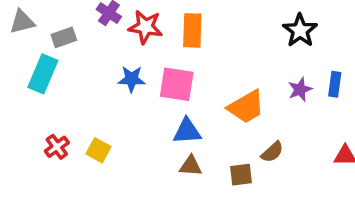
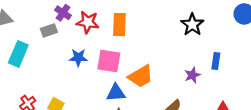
gray rectangle: (64, 37) -> (49, 30), moved
purple star: (300, 89) -> (192, 75), moved
orange trapezoid: (246, 107) -> (141, 76), moved

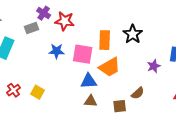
orange rectangle: (119, 25) -> (105, 40), moved
black star: (192, 25) -> (133, 34), moved

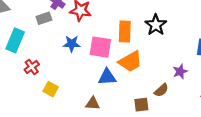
purple star: (154, 66) -> (180, 71), moved
red cross: (13, 90) -> (32, 67), moved
brown triangle: (91, 101) -> (93, 104), moved

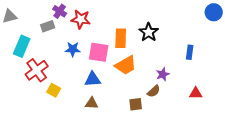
red cross: (32, 67) -> (37, 70), size x1.6
purple star: (180, 71) -> (163, 74), moved
blue triangle: (107, 77) -> (93, 79), moved

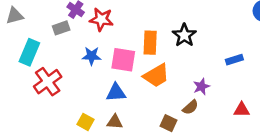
blue rectangle: (190, 52) -> (234, 60), turned 64
yellow square: (54, 90) -> (85, 122), moved
brown square: (136, 104) -> (168, 123), turned 32

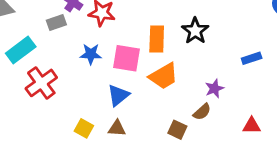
cyan rectangle: (29, 52) -> (21, 50), turned 30
blue triangle: (116, 93) -> (118, 95), turned -35
red triangle: (242, 110) -> (252, 126), moved

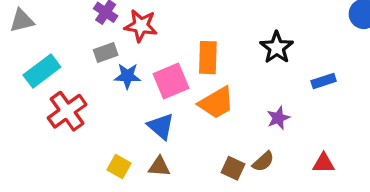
gray rectangle: (56, 23) -> (106, 52), moved
black star: (195, 31) -> (277, 47), moved
pink square: (127, 58) -> (171, 81), turned -32
blue triangle: (118, 95) -> (161, 126), turned -40
brown semicircle: (202, 112) -> (263, 161), moved

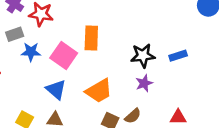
black star: (277, 47) -> (143, 56), moved, turned 30
pink square: (171, 81) -> (64, 56), turned -32
orange trapezoid: (216, 103) -> (99, 91), moved

